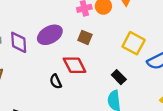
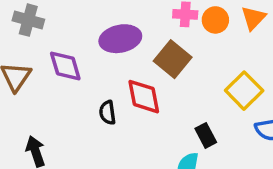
brown square: (85, 37) -> (173, 59), size x1.5
purple diamond: (19, 42) -> (65, 66), moved, turned -30

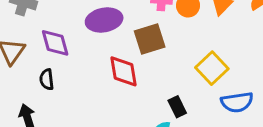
brown square: (173, 59) -> (150, 39), turned 32
black semicircle: (107, 113) -> (47, 79), moved

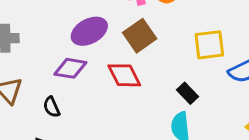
purple diamond: (55, 43) -> (70, 68), moved, turned -48
yellow square: (212, 68) -> (209, 45), turned -36

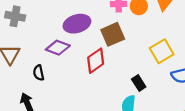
yellow square: (209, 45) -> (162, 51), turned -35
red diamond: (124, 75) -> (96, 61), turned 70

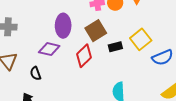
purple ellipse: (77, 24) -> (63, 26), turned -65
black rectangle: (139, 83) -> (115, 47), moved, turned -64

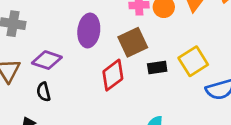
purple diamond: (49, 49) -> (47, 60), moved

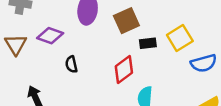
red diamond: (113, 75) -> (124, 70), moved
black semicircle: (44, 92) -> (71, 64), moved

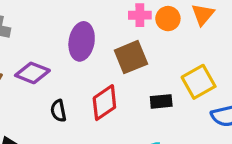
black rectangle: (148, 43) -> (161, 101), moved
red diamond: (124, 70) -> (104, 103), moved

